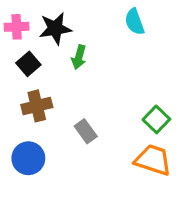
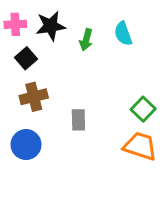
cyan semicircle: (134, 22) -> (123, 34), moved
green arrow: (79, 57) -> (86, 40), moved
gray rectangle: (86, 131) -> (78, 120), turned 35

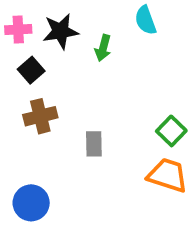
cyan semicircle: (123, 34) -> (145, 20), moved
blue circle: (26, 145) -> (31, 203), moved

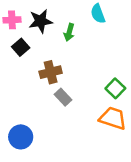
brown cross: (40, 116) -> (51, 72), moved
gray rectangle: (94, 144) -> (63, 97), turned -42

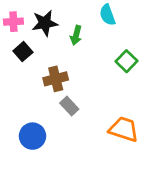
green square: (115, 88) -> (126, 61), moved
blue circle: (21, 137) -> (32, 136), moved

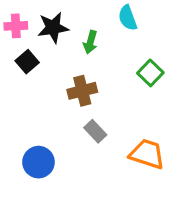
brown cross: (56, 79) -> (82, 91), moved
gray rectangle: (69, 106) -> (95, 131), moved

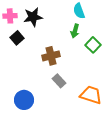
green arrow: (90, 42) -> (75, 31), moved

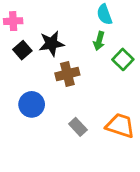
black star: (33, 17) -> (51, 44), moved
gray rectangle: (59, 81) -> (78, 127), moved
blue circle: (24, 100) -> (32, 104), moved

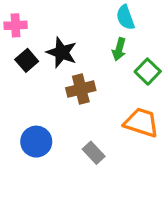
black star: (51, 44) -> (62, 52), turned 30
blue circle: (32, 104) -> (36, 142), moved
orange trapezoid: (120, 126) -> (141, 122), moved

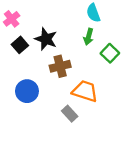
pink cross: (16, 25) -> (12, 19), turned -35
orange trapezoid: (141, 122) -> (85, 91), moved
blue circle: (36, 142) -> (27, 91), moved

